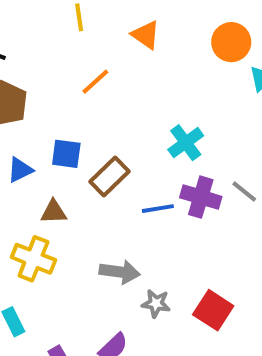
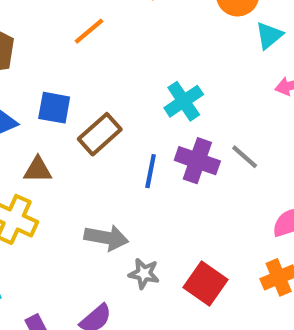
blue line: (158, 209) -> (151, 171), turned -72

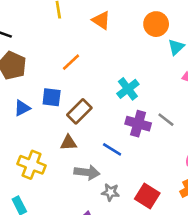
orange line: (89, 31) -> (71, 62), moved
brown triangle: (38, 170) -> (68, 143), moved
blue line: (151, 171) -> (112, 149), moved, turned -66

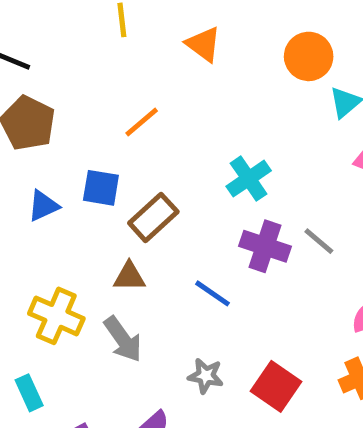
gray arrow: (87, 172) -> (123, 339), moved, turned 45

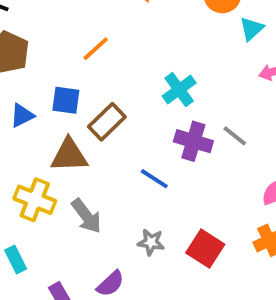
brown triangle: (129, 277) -> (69, 155), moved, size x1.5

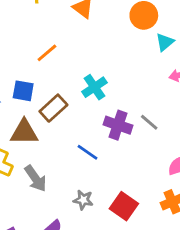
cyan cross: (179, 90) -> (94, 87), moved

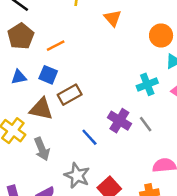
orange line: (47, 53) -> (56, 46), moved
cyan cross: (94, 87) -> (147, 84), moved
gray star: (83, 200) -> (77, 175), size x1.5

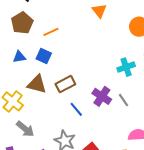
brown rectangle: (70, 95) -> (65, 84), moved
gray arrow: (42, 149) -> (25, 129), moved, turned -30

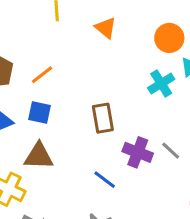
cyan cross: (126, 67) -> (161, 83), moved
brown rectangle: (65, 84) -> (103, 118), moved, turned -60

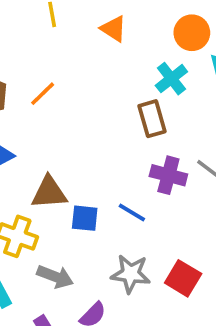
cyan cross: (161, 83) -> (171, 79), moved
blue square: (39, 112) -> (85, 218), moved
brown rectangle: (103, 118) -> (152, 119), moved

